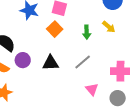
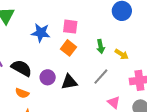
yellow arrow: (109, 27) -> (122, 54), moved
purple circle: (23, 60) -> (48, 77), moved

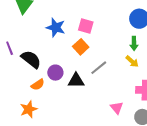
green arrow: (101, 46) -> (134, 43), moved
gray line: (101, 77) -> (99, 68), moved
orange semicircle: (22, 93) -> (38, 85), moved, turned -64

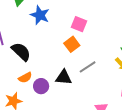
blue star: (56, 27) -> (40, 15), moved
purple circle: (55, 73) -> (41, 86), moved

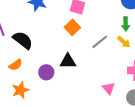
gray line: (88, 67) -> (100, 42), moved
orange semicircle: (25, 78) -> (16, 65), moved

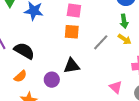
orange square: (72, 27) -> (72, 32), turned -35

